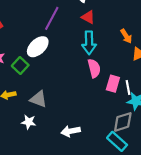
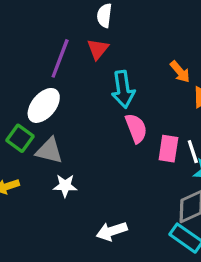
red triangle: (88, 17) -> (98, 49), moved, turned 48
gray triangle: (38, 99) -> (49, 151), moved
white star: (29, 122) -> (65, 186), moved

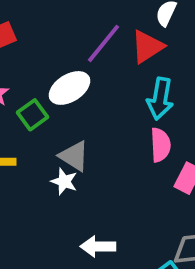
red triangle: (98, 49) -> (147, 47), size x1.4
gray triangle: (49, 151) -> (74, 156), moved

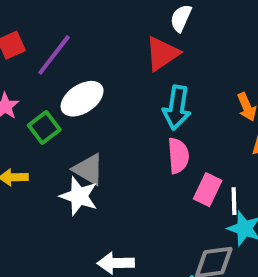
purple line: (104, 43) -> (54, 55), moved
white star: (64, 181) -> (79, 196), size x1.4

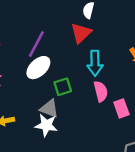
purple line: (54, 55) -> (36, 44), moved
green square: (44, 128) -> (63, 87), moved, turned 30
pink rectangle: (208, 190) -> (121, 108), turned -36

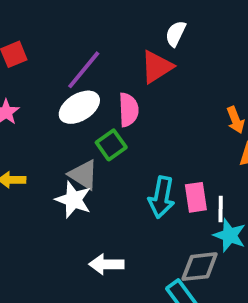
cyan arrow: (95, 63) -> (162, 197), moved
green square: (63, 87) -> (111, 145), turned -30
pink semicircle: (101, 91) -> (129, 110), moved

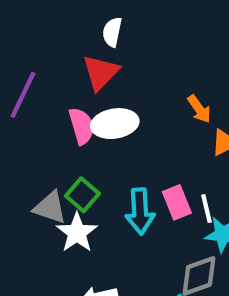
white ellipse: (79, 107) -> (115, 124), moved, turned 36
green square: (111, 145) -> (82, 195), moved
white star: (73, 200) -> (77, 233), moved, turned 30

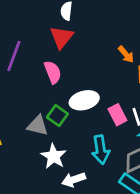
white ellipse: (115, 124) -> (84, 100), moved
cyan arrow: (140, 211) -> (101, 150), moved
white star: (77, 233) -> (54, 156), moved

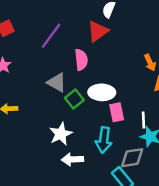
pink rectangle: (117, 115) -> (117, 112), moved
gray triangle: (38, 126) -> (57, 82), moved

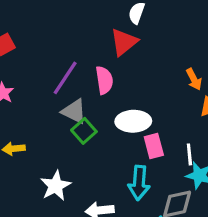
purple line: (51, 36) -> (65, 78), moved
green square: (74, 99) -> (84, 131), moved
white star: (61, 134) -> (56, 186), moved

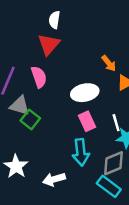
white ellipse: (133, 121) -> (85, 93), moved

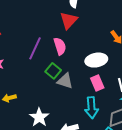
gray triangle: (20, 106) -> (65, 81), moved
green square: (30, 119) -> (53, 71), moved

